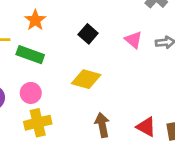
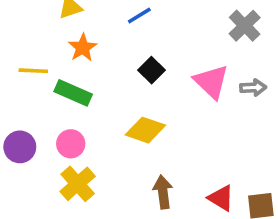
pink triangle: (134, 40) -> (211, 82), size x1.5
yellow cross: (38, 123) -> (78, 184), turned -32

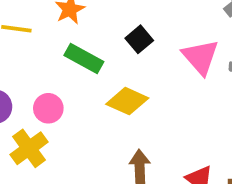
green rectangle: (73, 93) -> (84, 58), moved
yellow cross: (78, 184) -> (29, 148), moved

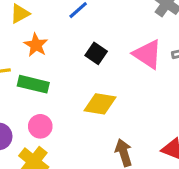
green rectangle: (84, 58) -> (33, 84), moved

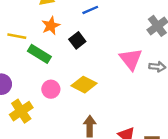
black square: (96, 53) -> (77, 40), moved
pink circle: (40, 126) -> (51, 89), moved

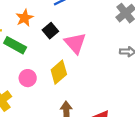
pink triangle: (131, 59) -> (75, 43), moved
yellow diamond: (84, 85) -> (59, 72), turned -65

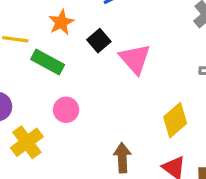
yellow diamond: (59, 72) -> (175, 120), moved

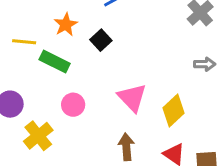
pink triangle: (135, 59) -> (132, 98), moved

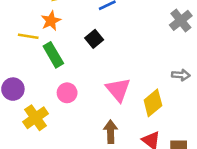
orange star: (66, 25) -> (51, 21), moved
green rectangle: (55, 62) -> (53, 55), turned 30
gray arrow: (205, 64) -> (181, 75), moved

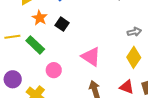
orange star: (51, 21) -> (40, 18), moved
yellow diamond: (153, 103) -> (134, 57), moved

